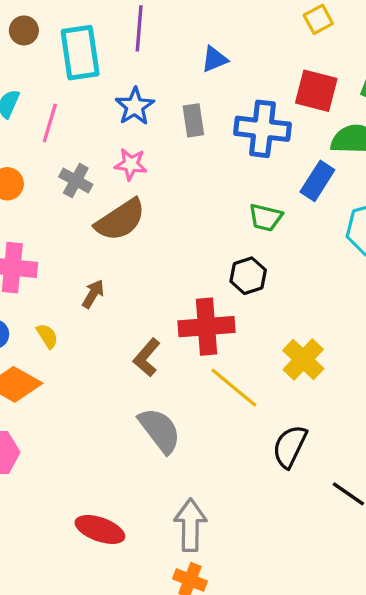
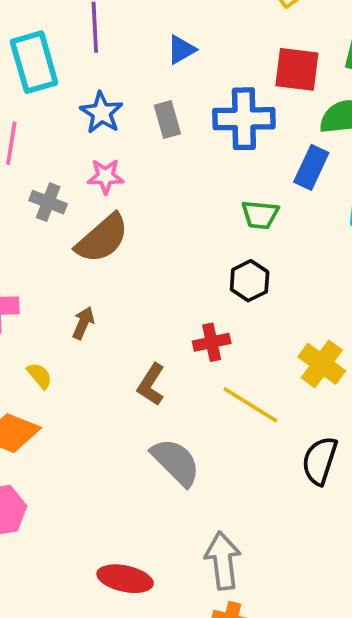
red cross: (206, 327) -> (212, 342), size x0.6

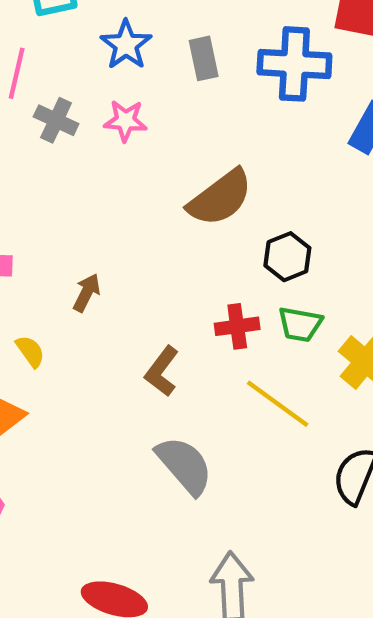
gray cross: (48, 202) -> (56, 120), moved
green trapezoid: (260, 215) -> (300, 324), moved
brown semicircle: (102, 238) -> (220, 198), moved

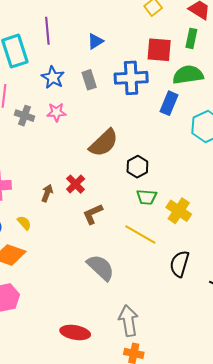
red cross: (237, 326) -> (76, 184), moved, turned -30
brown L-shape: (162, 371) -> (93, 214), moved, turned 35

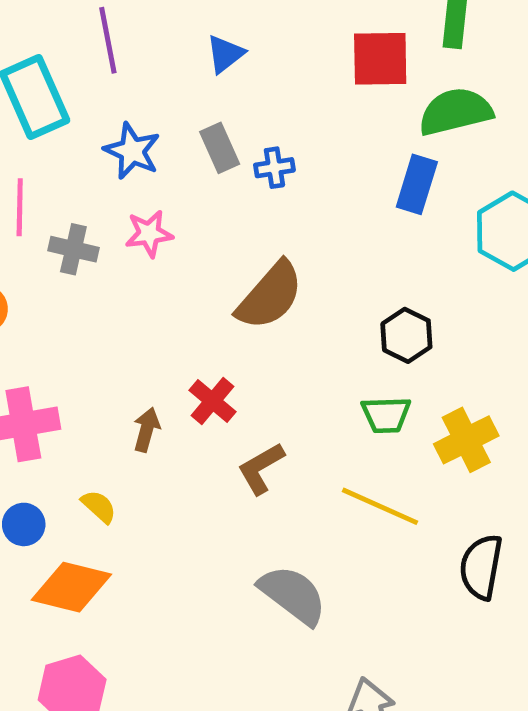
blue cross: (131, 78) -> (274, 168), moved, size x0.5
black hexagon: (137, 167) -> (406, 335), moved
yellow cross: (179, 211) -> (466, 440), turned 35

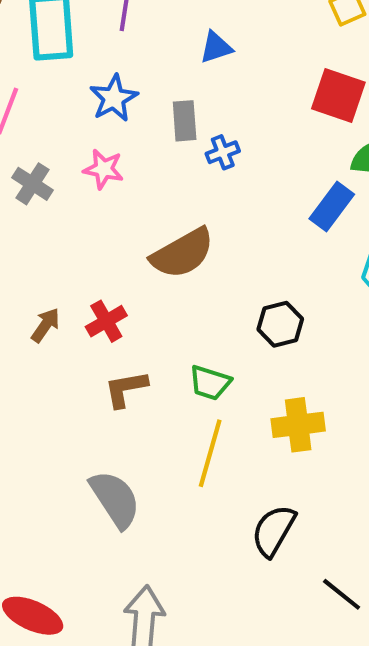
blue cross: (274, 168) -> (223, 152), turned -32
gray cross: (73, 249) -> (32, 184), moved
green trapezoid: (386, 415) -> (210, 383), moved
yellow line: (380, 506) -> (210, 453), turned 62

